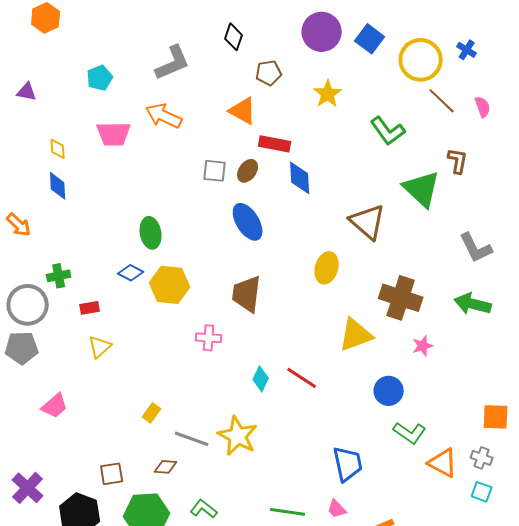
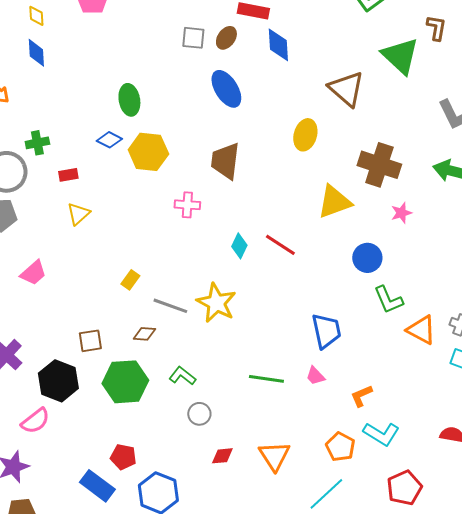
green L-shape: (410, 433) -> (388, 300), turned 32

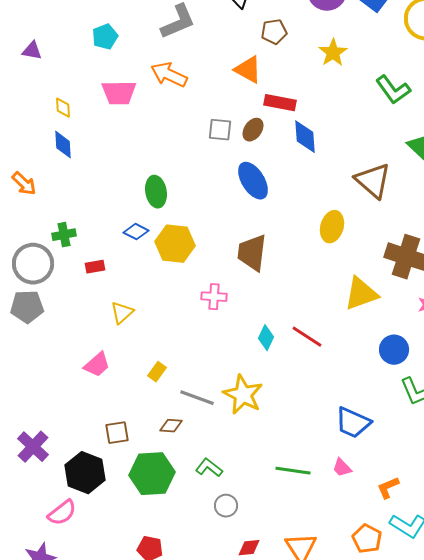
yellow triangle: (78, 214) -> (122, 313), moved
pink trapezoid: (33, 273) -> (97, 365), moved
blue trapezoid: (326, 331) -> (353, 423), turned 126

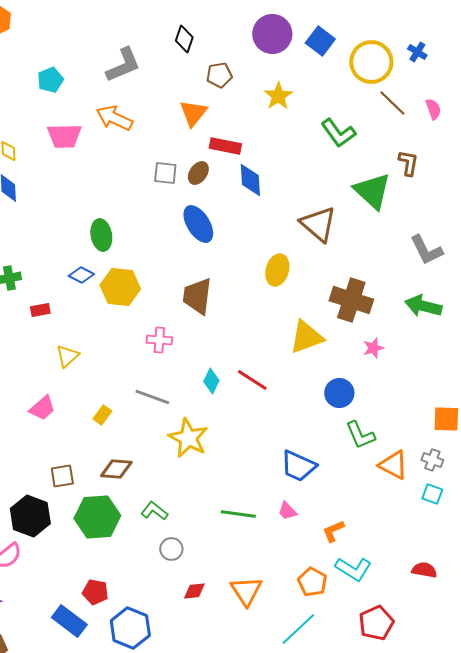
orange triangle: (248, 70) -> (193, 113), turned 40
gray line: (197, 398) -> (152, 397), moved
brown diamond: (171, 426) -> (116, 469), size x1.4

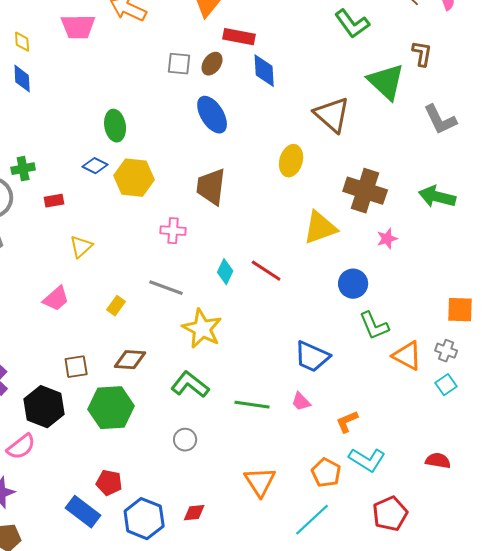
gray L-shape: (426, 250) -> (440, 120), moved
cyan square: (432, 494) -> (446, 385), turned 35
green L-shape: (154, 511) -> (190, 385), moved, size x1.4
red diamond: (194, 591) -> (194, 513), moved

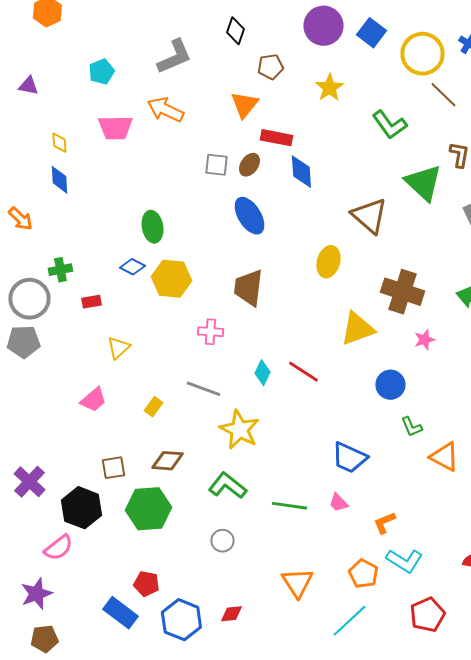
green L-shape: (374, 326) -> (411, 427), size x0.7

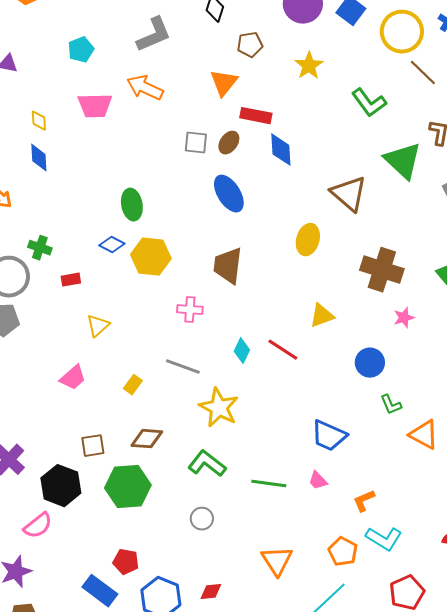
green cross: (60, 270) -> (40, 248), turned 30
yellow triangle: (357, 329) -> (322, 316), moved, size x0.7

